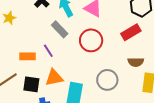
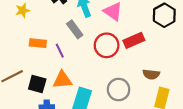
red rectangle: (131, 32) -> (134, 40), moved
orange rectangle: (27, 56) -> (38, 43), moved

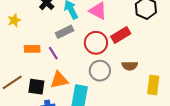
gray rectangle: (75, 29) -> (65, 32), turned -72
brown semicircle: (151, 74) -> (130, 66), moved
gray circle: (119, 90) -> (100, 71), moved

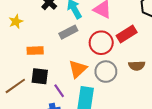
purple line: (53, 53) -> (59, 91), moved
orange triangle: (59, 80) -> (78, 69), moved, turned -30
black square: (36, 87) -> (40, 76), moved

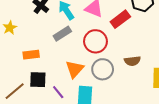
red rectangle: (127, 34) -> (120, 19), moved

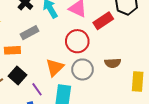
gray rectangle: (62, 34) -> (30, 33), moved
black square: (38, 80) -> (17, 75), turned 36

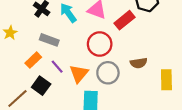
gray rectangle: (30, 33) -> (49, 40), turned 54
orange rectangle: (12, 50) -> (33, 60), turned -35
purple line: (37, 89) -> (57, 67), moved

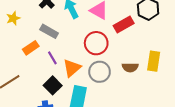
yellow rectangle: (166, 80) -> (154, 61), moved
black square: (41, 86) -> (53, 85), moved

